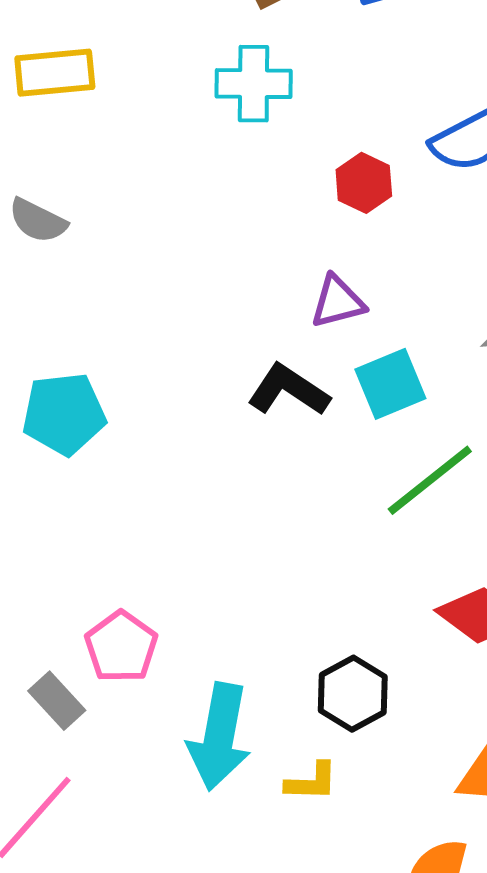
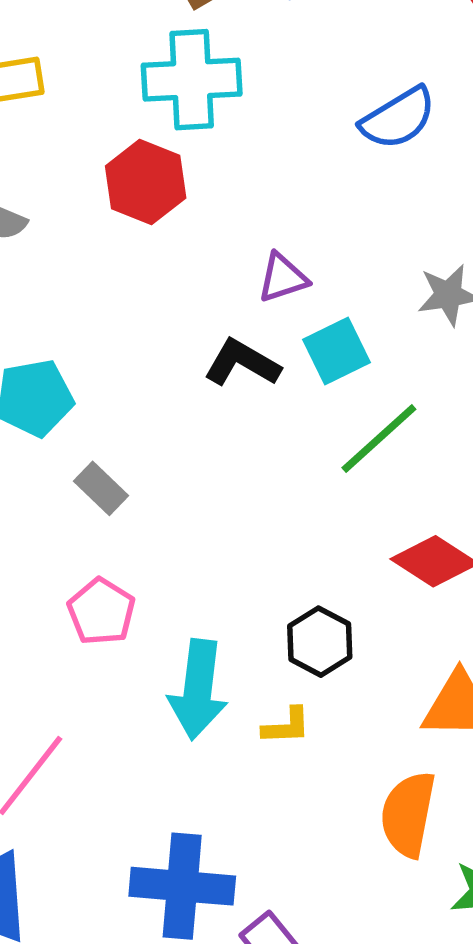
cyan cross: (254, 84) -> (192, 80), size x1.4
red hexagon: (364, 183) -> (146, 182), moved, size x1.5
gray rectangle: (57, 701) -> (101, 488), moved

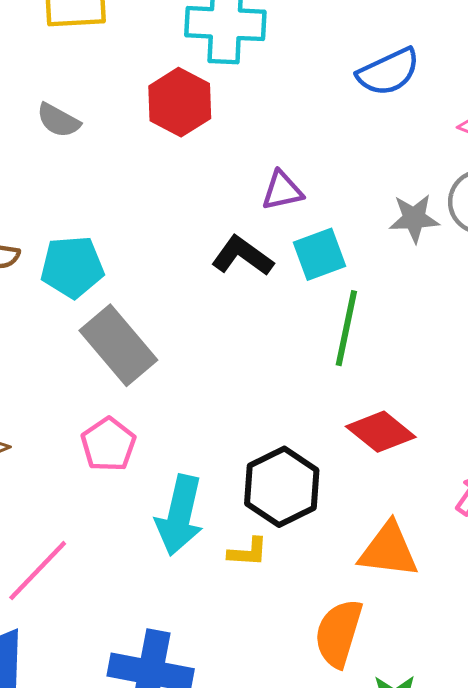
green line: (379, 438) -> (346, 328), turned -42
gray rectangle: (101, 488) -> (118, 345), size x1.8
black hexagon: (320, 642) -> (282, 487), size x1.4

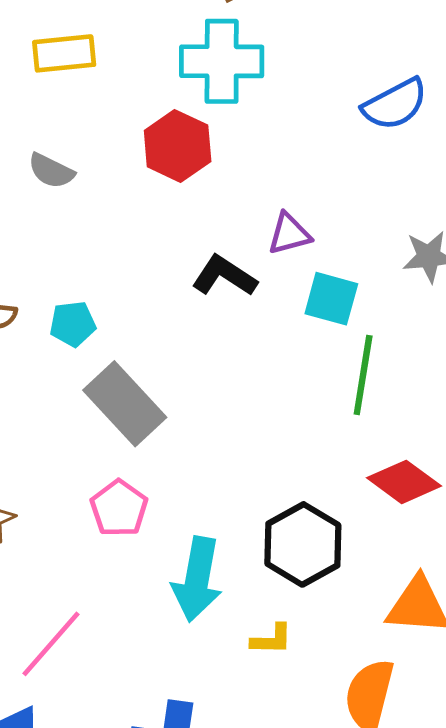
cyan square: (319, 254) -> (331, 299), turned 38
black L-shape: (242, 256) -> (224, 276), moved
cyan pentagon: (72, 267) -> (73, 324), size x0.7
yellow L-shape: (248, 552) -> (272, 639), moved

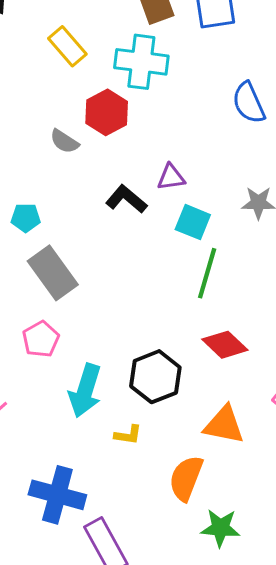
yellow rectangle: (64, 53) -> (67, 46), moved, turned 48
blue semicircle: (395, 104) -> (249, 103), turned 87
gray semicircle: (51, 171) -> (64, 141), moved

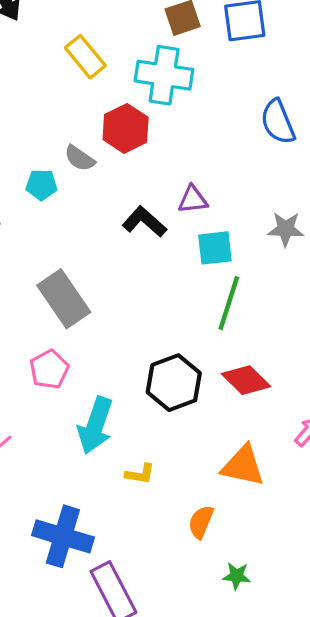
cyan pentagon: (26, 218) -> (41, 185), moved
cyan square: (193, 222) -> (215, 248), turned -30
black hexagon: (155, 377) -> (174, 383), moved
orange semicircle: (186, 478) -> (201, 522), size x0.7
green star: (220, 528) -> (237, 576), size x0.7

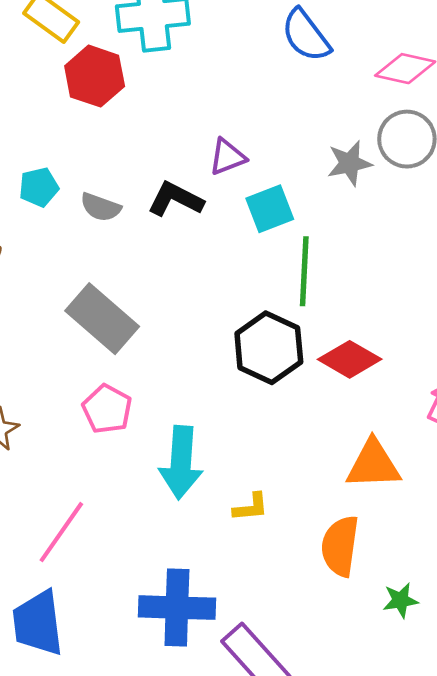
red hexagon: (126, 128) -> (95, 76), moved
gray semicircle: (80, 158) -> (101, 207), moved
black hexagon: (174, 383) -> (269, 348), moved
orange semicircle: (201, 522) -> (340, 546), size x1.4

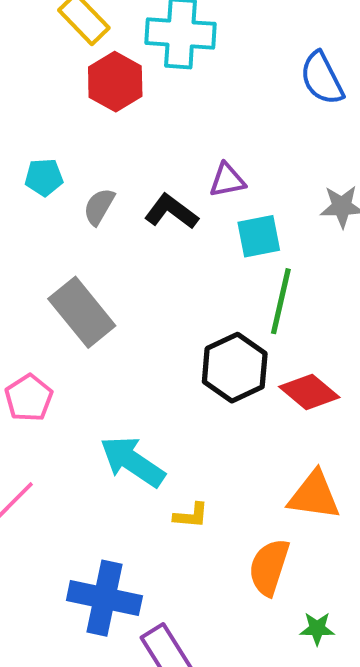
gray semicircle: (101, 207) -> (99, 207), turned 90
pink pentagon: (107, 409) -> (29, 398), moved
cyan arrow: (181, 463) -> (132, 462), turned 110

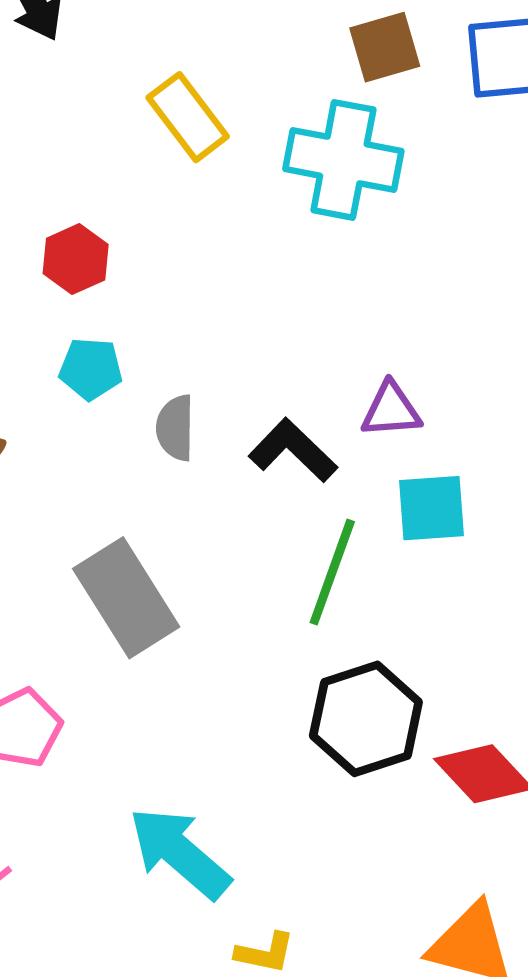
red hexagon: (115, 82) -> (76, 259), moved, size x0.7
gray semicircle: (99, 207) -> (175, 428), turned -36
green line: (281, 301) -> (332, 572), moved

